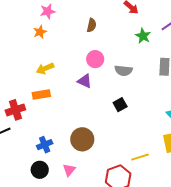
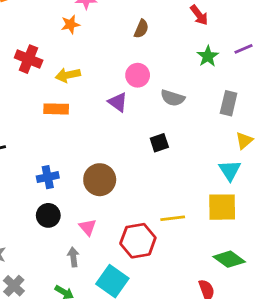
red cross: (15, 110) -> (29, 59), moved, turned 30
black circle: (40, 170) -> (48, 215), moved
pink triangle: (69, 170) -> (88, 227), moved, turned -32

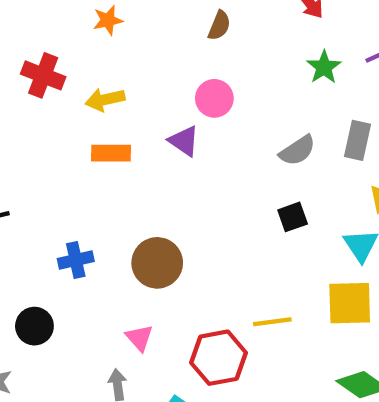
gray semicircle: (173, 98) -> (297, 151), moved, turned -50
orange rectangle: (56, 109) -> (111, 153), moved
black square: (159, 143) -> (293, 217), moved
black circle: (48, 215) -> (34, 326), moved

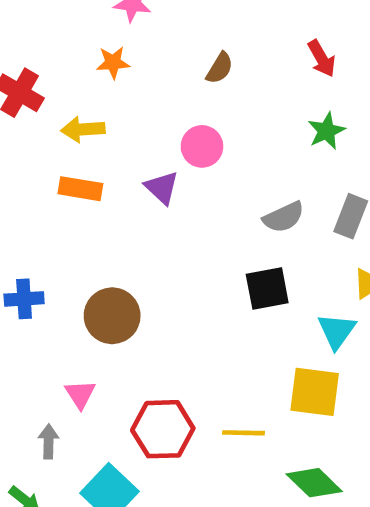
orange star: (108, 20) -> (113, 63), moved
black square: (293, 217) -> (267, 289), size x1.4
yellow line: (272, 322) -> (244, 433), moved

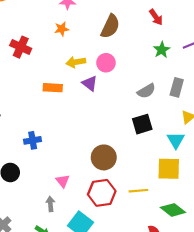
brown semicircle: (220, 68) -> (110, 26), size x1.6
yellow arrow: (83, 129) -> (76, 62), moved
brown circle: (112, 316) -> (104, 157), moved

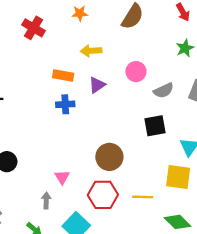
pink circle: (106, 63) -> (136, 72), moved
purple triangle: (90, 83) -> (97, 85), moved, turned 42
blue cross: (33, 140) -> (65, 104), moved

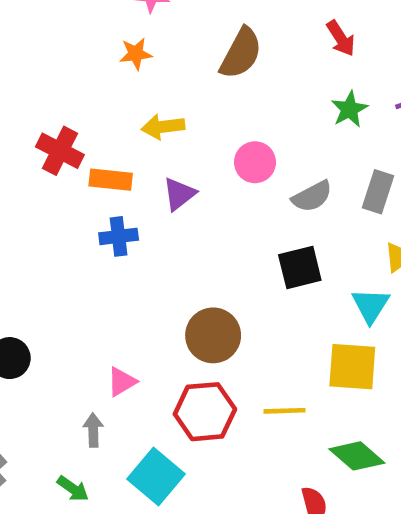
red cross: (33, 28) -> (60, 151), moved
pink triangle: (62, 177) -> (122, 382), turned 35

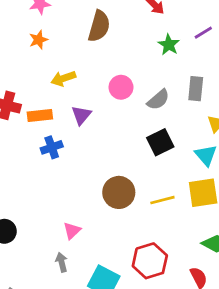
yellow line: (285, 411) -> (162, 200), moved
red hexagon: (205, 412) -> (150, 261), moved

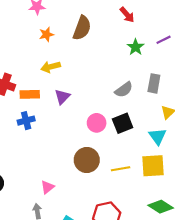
orange star: (38, 40) -> (46, 34), moved
pink circle: (121, 87) -> (97, 123), moved
blue cross: (52, 147) -> (26, 121), moved

